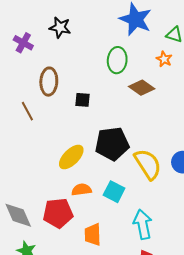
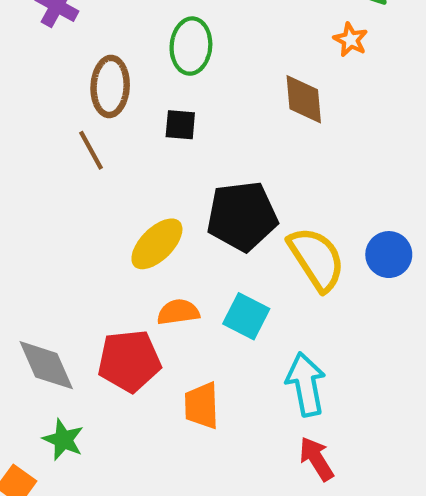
green ellipse: (117, 60) -> (191, 46), moved
brown diamond: (142, 88) -> (304, 99), turned 50
brown line: (27, 111) -> (91, 150), moved

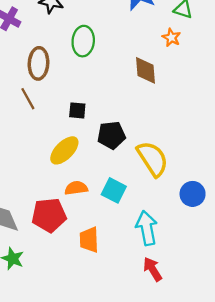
black square: (180, 125) -> (77, 110), moved
black pentagon: (242, 216) -> (111, 135), size x0.7
blue circle: (389, 255) -> (193, 194), moved

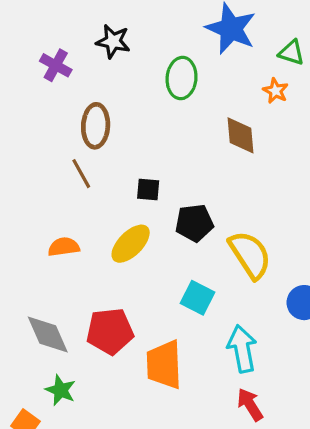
green ellipse: (83, 41) -> (182, 78), moved
orange semicircle: (76, 188) -> (64, 247), moved
orange trapezoid: (89, 240) -> (164, 365), size x1.4

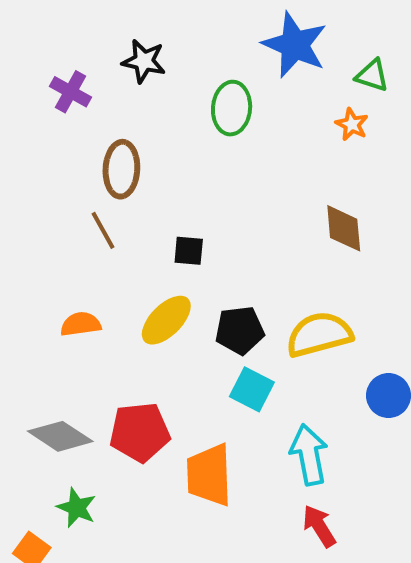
brown diamond: (240, 135) -> (344, 228), moved
black pentagon: (194, 223) -> (240, 330), moved
yellow semicircle: (250, 255) -> (319, 334), turned -72
gray diamond: (48, 334) -> (60, 436), turned -33

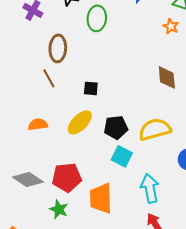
green ellipse: (232, 108) -> (97, 18), moved
green star: (77, 508) -> (59, 209), moved

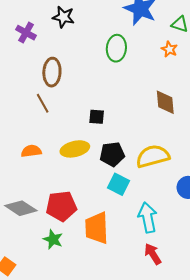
green ellipse: (97, 18) -> (116, 48), moved
black square: (91, 88) -> (97, 117), moved
yellow ellipse: (80, 122) -> (75, 149), turned 32

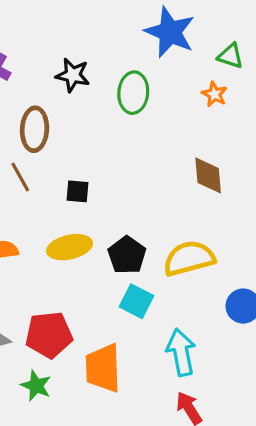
black star: (63, 17) -> (73, 75), moved
black square: (97, 117) -> (78, 191), moved
black pentagon: (112, 154) -> (127, 255), turned -30

